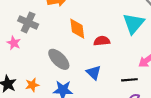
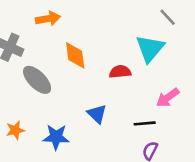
red semicircle: (102, 41) -> (120, 72), moved
gray ellipse: (59, 59) -> (37, 80), moved

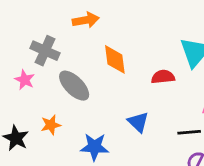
orange star: (15, 130) -> (51, 125), moved

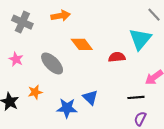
gray cross: (45, 51) -> (22, 22), moved
orange diamond: (115, 59) -> (82, 44), turned -30
blue triangle: (138, 122) -> (90, 97), moved

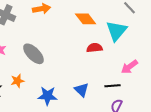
orange diamond: (82, 44) -> (86, 19), moved
blue triangle: (90, 97) -> (82, 90), moved

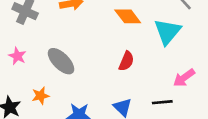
red semicircle: (94, 48) -> (126, 61), moved, turned 119

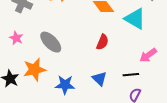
cyan triangle: (167, 32) -> (135, 19), turned -40
orange star: (40, 96) -> (34, 69), size x1.6

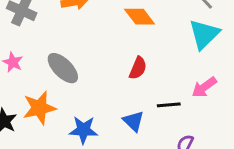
cyan triangle: (135, 19) -> (204, 34), moved, turned 45
black line: (131, 75) -> (169, 105), moved

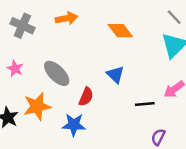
red semicircle: (138, 68) -> (86, 97), moved
blue triangle: (134, 121) -> (115, 75), moved

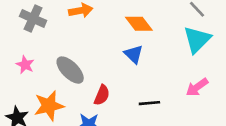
blue triangle: (115, 75) -> (134, 54), moved
black line: (145, 104) -> (149, 103), moved

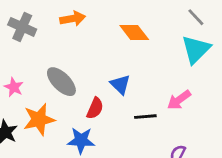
blue triangle: (134, 54) -> (120, 84), moved
pink star: (25, 65) -> (14, 87), moved
pink arrow: (197, 87) -> (179, 100), moved

